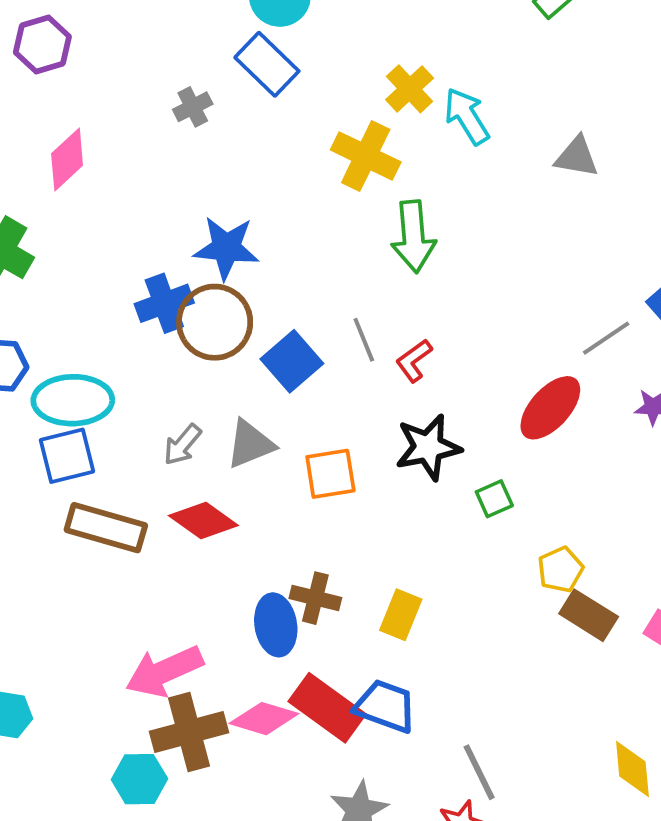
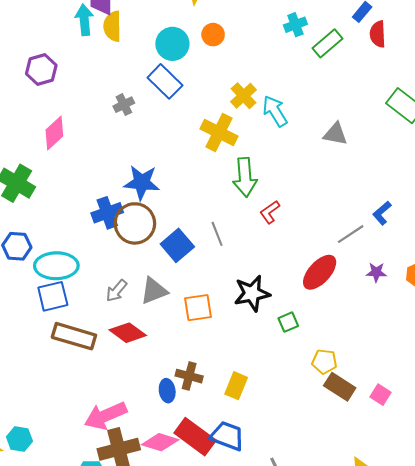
red L-shape: (414, 361) -> (270, 212), moved
yellow pentagon: (560, 570) -> (324, 362), turned 30
blue ellipse: (276, 625) -> (167, 391), size x0.7

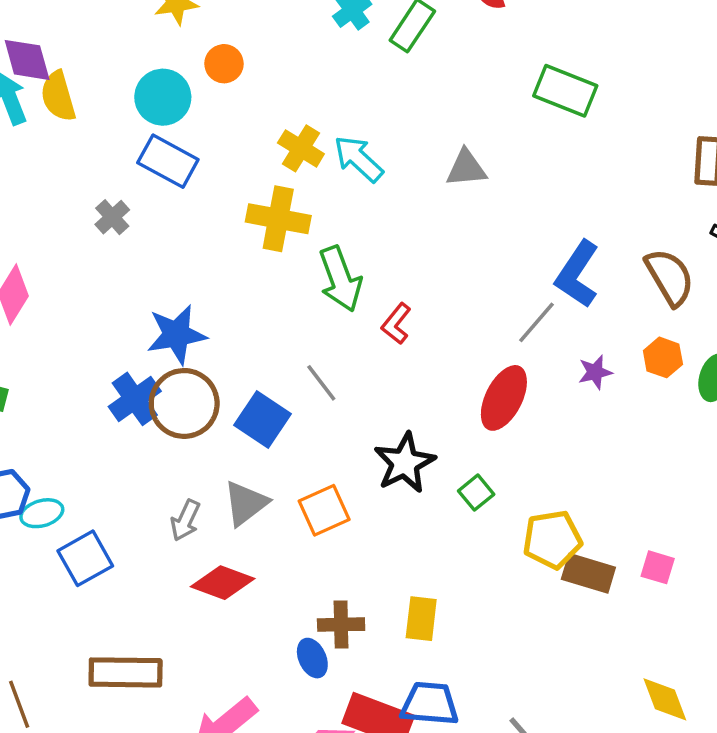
blue L-shape: (382, 213) -> (577, 274), size x1.6
cyan ellipse: (56, 266) -> (42, 513), moved, size x0.6
brown rectangle: (74, 336) -> (126, 672), moved
yellow pentagon: (324, 362) -> (552, 540), size x1.4

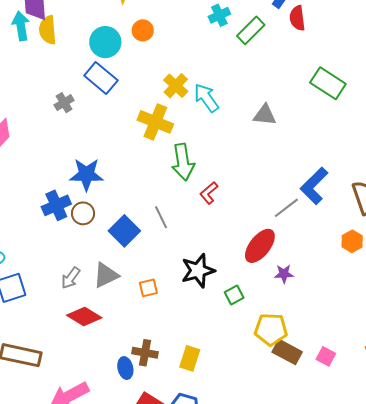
purple star: (595, 372) -> (284, 274), moved
brown circle: (184, 403) -> (83, 213), size x0.6
orange square: (324, 510) -> (148, 288), size x0.7

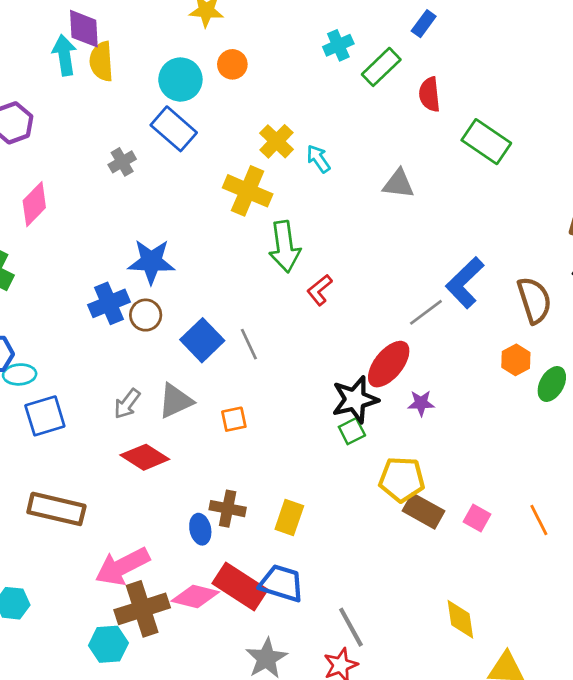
red semicircle: (297, 18) -> (429, 94), moved
cyan arrow: (206, 98) -> (318, 159), size x0.7
gray line: (161, 217) -> (249, 344), moved
black star: (198, 271) -> (355, 400), moved

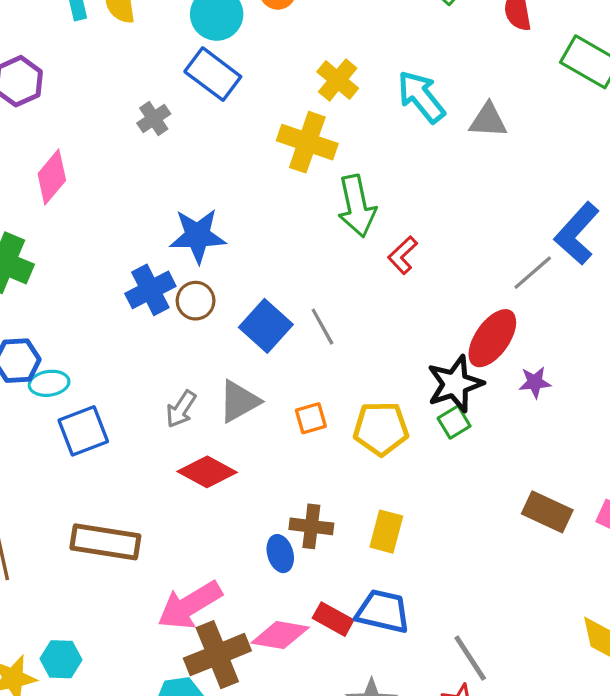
cyan arrow: (318, 159) -> (421, 97), moved, size x1.6
yellow pentagon: (402, 479) -> (381, 429), moved
red rectangle: (240, 587) -> (333, 619), size x0.6

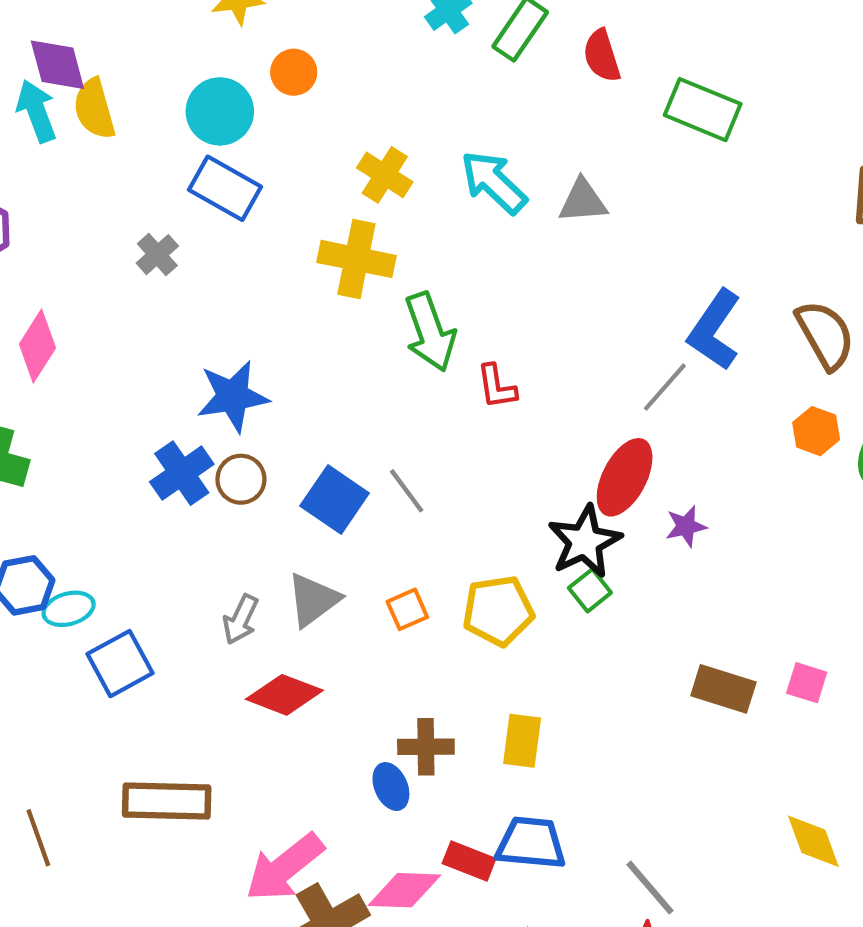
red L-shape: (403, 255) -> (497, 387), turned -48

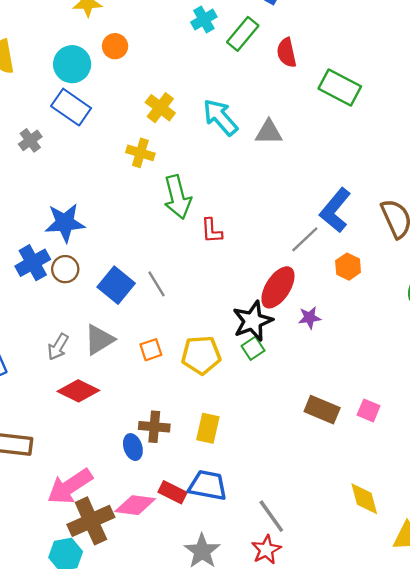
yellow cross: (356, 259) -> (140, 153), size x0.7
orange hexagon: (816, 431) -> (348, 267), moved

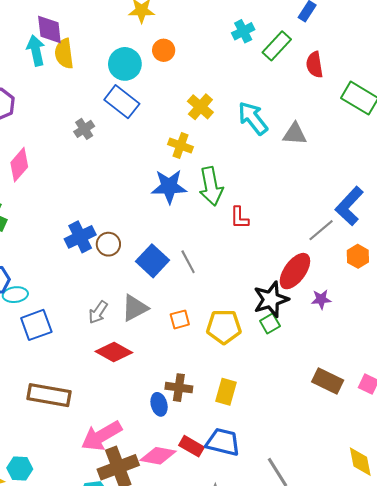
blue star: (65, 223) -> (169, 186), moved

